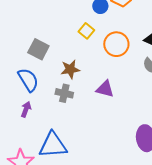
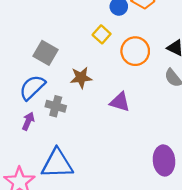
blue semicircle: (28, 80) -> (32, 87), turned -105
gray cross: (64, 93) -> (56, 106), moved

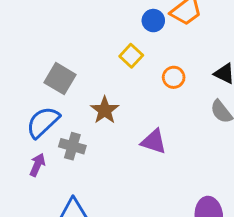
orange circle: (135, 51) -> (174, 77), size x0.6
brown star: (81, 78) -> (105, 110), turned -30

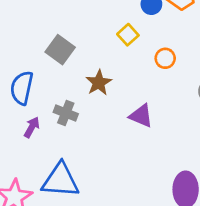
blue semicircle: (43, 122) -> (22, 88), moved, turned -40

